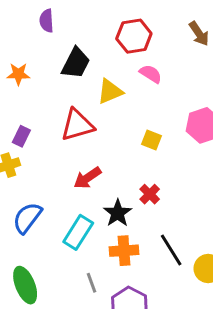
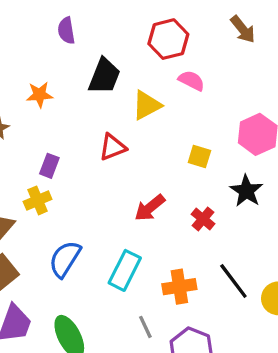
red triangle: (77, 125) -> (113, 147), size x0.7
red arrow: (87, 178) -> (150, 208), moved
black star: (118, 213) -> (246, 191), moved

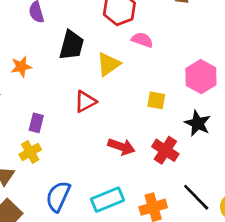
red arrow: (150, 208) -> (121, 147), turned -115
red cross: (203, 219) -> (165, 150), size x1.4
cyan rectangle: (125, 270) -> (107, 200), turned 48

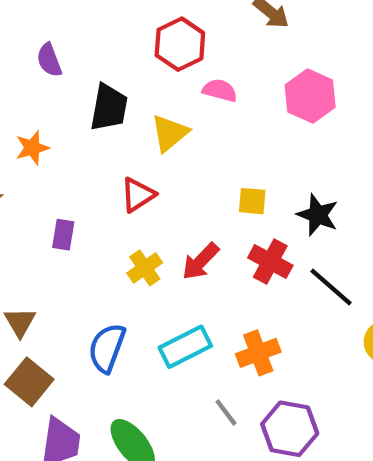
pink hexagon: (201, 77) -> (310, 96), moved
yellow square: (156, 100) -> (252, 201), moved
red arrow: (121, 147) -> (200, 261), turned 120
yellow cross: (30, 152) -> (145, 268), moved
black line: (196, 197) -> (331, 287), moved

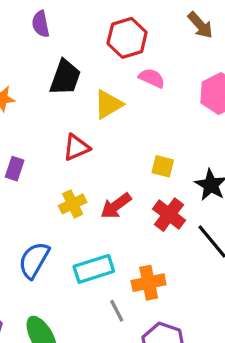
purple semicircle: (49, 60) -> (41, 24), moved
gray line: (226, 412) -> (117, 311), moved

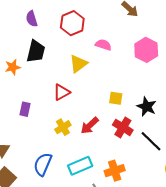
red hexagon: (127, 38) -> (72, 23), moved
black trapezoid: (65, 77) -> (36, 51), moved

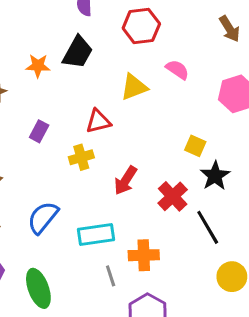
yellow square: (116, 98) -> (195, 146), moved
red arrow: (90, 126) -> (126, 180), turned -30
yellow cross: (63, 127) -> (81, 157), moved

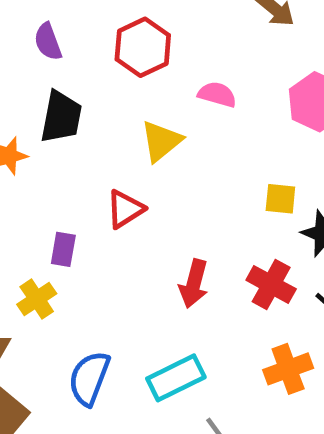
purple rectangle: (39, 131) -> (63, 249), moved
yellow cross: (81, 157) -> (37, 299), moved
orange cross: (144, 255) -> (288, 369), moved

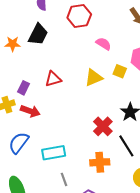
yellow triangle: (161, 141) -> (94, 78), moved
yellow square: (280, 199) -> (120, 71), moved
red arrow: (194, 284) -> (30, 111), moved, turned -102

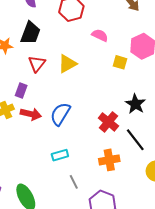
yellow triangle: (94, 78) -> (67, 64), moved
red triangle: (53, 79) -> (37, 64), moved, turned -30
blue semicircle: (19, 143) -> (60, 114), moved
cyan rectangle: (54, 153) -> (60, 155), size x0.7

